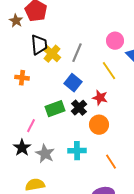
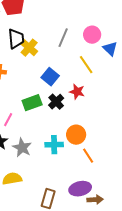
gray line: (77, 53) -> (63, 38), moved
orange circle: (99, 125) -> (76, 135), moved

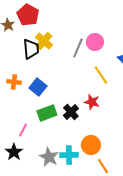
pink circle: (92, 35) -> (95, 42), moved
yellow cross: (29, 48) -> (44, 41), moved
blue square: (50, 77) -> (38, 87), moved
gray star: (22, 148) -> (49, 157), moved

